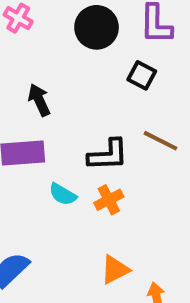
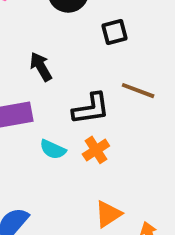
black square: (142, 75) -> (115, 32), turned -36
black arrow: (39, 100) -> (41, 67), moved

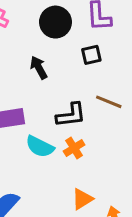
black arrow: (41, 67) -> (39, 68), moved
cyan semicircle: (53, 149) -> (40, 147), size x1.4

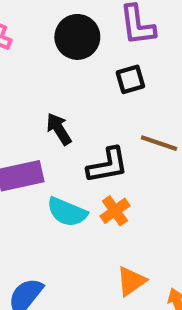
black arrow: (39, 68) -> (59, 129), moved

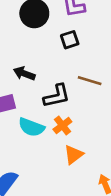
black arrow: (59, 129) -> (24, 74), turned -35
orange triangle: (131, 281) -> (74, 155), moved

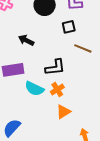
black arrow: (24, 74) -> (26, 40), moved
brown line: (90, 81) -> (83, 48), moved

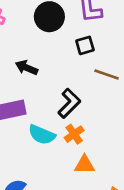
black L-shape: (55, 67) -> (69, 103), turned -35
orange triangle: (63, 112) -> (84, 165), turned 35

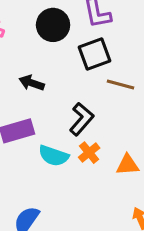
black square: (85, 45) -> (94, 54), size x1.5
orange triangle: (84, 165) -> (128, 165), moved

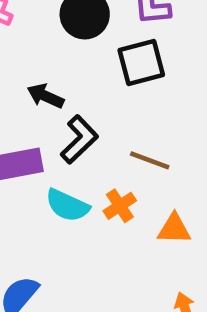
brown line: (121, 84) -> (150, 160), moved
black L-shape: (81, 119) -> (79, 139), moved

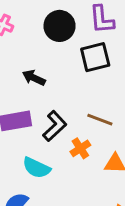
black L-shape: (79, 139) -> (55, 126), moved
cyan semicircle: (67, 205) -> (36, 168), moved

